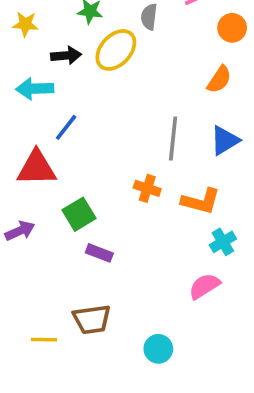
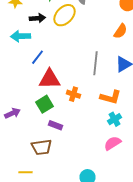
red triangle: (37, 168) -> (50, 79), moved
orange cross: (147, 188) -> (74, 94), moved
cyan cross: (223, 242) -> (114, 119), moved
brown trapezoid: (92, 319) -> (42, 147), moved

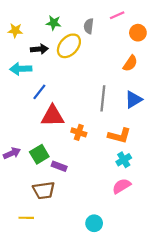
green square: (44, 104) -> (39, 154), moved

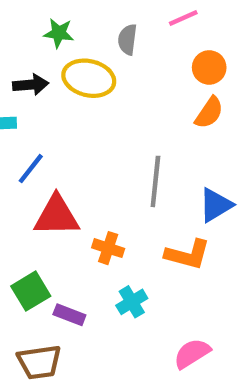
orange circle: (138, 33) -> (209, 67), moved
yellow ellipse: (69, 46) -> (89, 78), turned 60
blue triangle: (134, 99) -> (216, 205), moved
cyan cross: (124, 160) -> (132, 302), moved

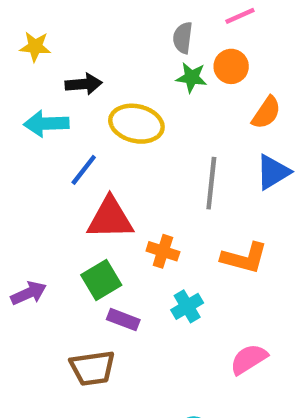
green star: (59, 33) -> (192, 77), moved
orange circle: (209, 67) -> (231, 66), moved
yellow ellipse: (89, 78) -> (136, 124), moved
blue triangle: (216, 205) -> (273, 172), moved
green square: (31, 291) -> (101, 280), moved

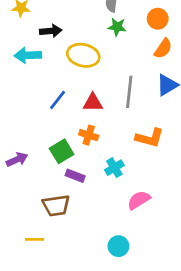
orange circle: (231, 66) -> (158, 19), moved
blue line: (84, 170) -> (58, 100), moved
red triangle: (110, 218) -> (93, 103), moved, size x0.7
orange cross: (163, 251) -> (89, 135), moved
pink semicircle: (249, 359) -> (139, 200), moved

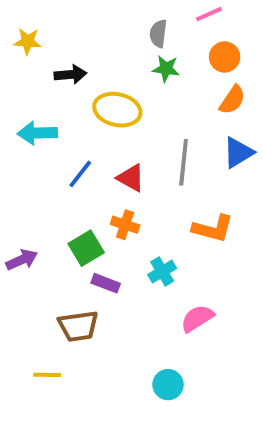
cyan arrow: (28, 55) -> (37, 133), moved
red triangle: (93, 103) -> (131, 178), turned 30

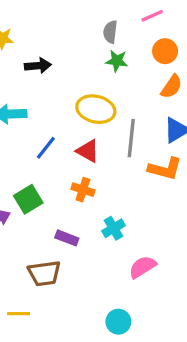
yellow ellipse: (117, 110) -> (96, 109), moved
orange L-shape: (213, 229) -> (165, 169), moved
green square: (86, 248) -> (28, 199), moved

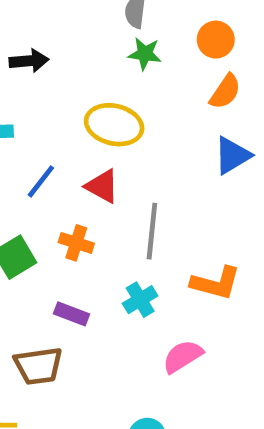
gray line: (131, 138) -> (152, 231), moved
orange L-shape: (165, 169) -> (216, 283), moved
orange cross: (83, 190) -> (76, 243), moved

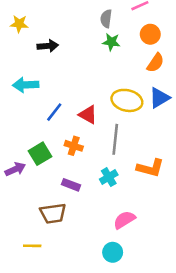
yellow ellipse: (114, 125) -> (127, 100), moved
pink semicircle: (183, 356) -> (124, 220), moved

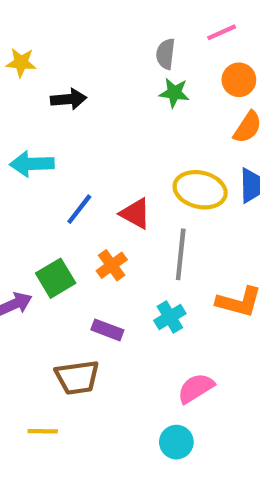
orange cross: (74, 146) -> (112, 265), turned 36

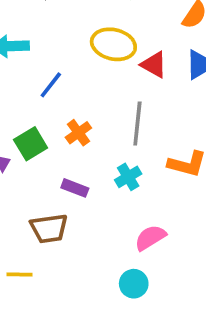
yellow ellipse: (200, 190) -> (113, 44), moved
red triangle: (135, 213) -> (154, 65), moved

